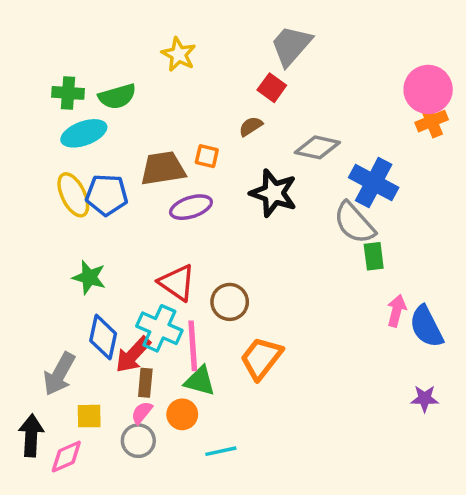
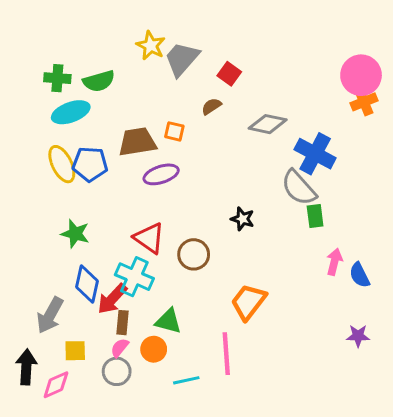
gray trapezoid: (291, 46) -> (182, 59), moved
black star: (274, 193) -> (243, 219), moved, size x0.6
blue semicircle: (426, 327) -> (360, 275), size x0.7
pink line: (193, 346) -> (226, 354), moved
orange trapezoid: (261, 358) -> (248, 302), moved

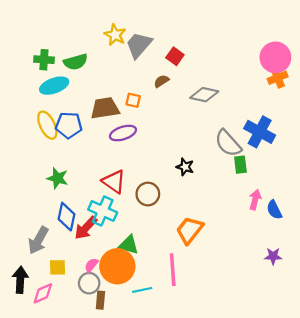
blue cross: (315, 154) -> (260, 132), moved
brown rectangle: (123, 323) -> (100, 300), moved
orange circle: (154, 349) -> (117, 266), size x1.8

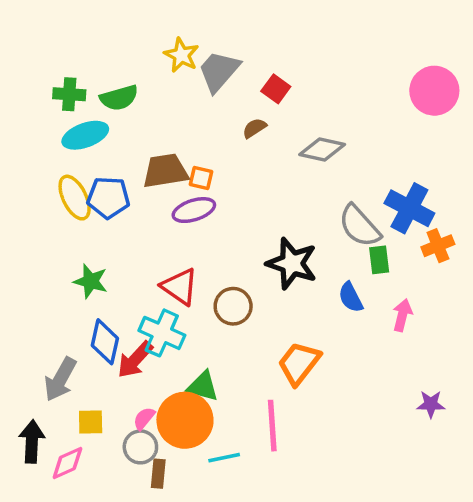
orange cross: (278, 78) -> (438, 246), moved
orange square: (133, 100) -> (201, 178), moved
black star: (185, 167) -> (292, 263), size x1.8
blue semicircle: (274, 210) -> (351, 297), moved

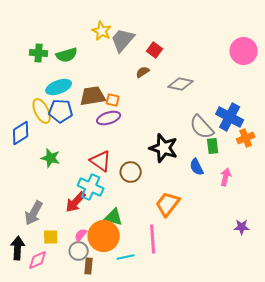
cyan ellipse: (85, 135) -> (59, 87), moved
blue diamond: (105, 342) -> (21, 133), moved, turned 45

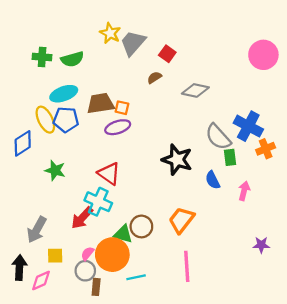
brown circle: (131, 172) -> (141, 226), moved
pink line: (153, 239) -> (187, 266), moved

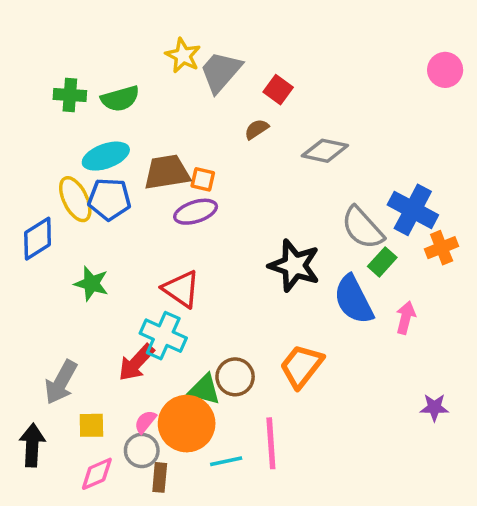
pink circle: (263, 55) -> (445, 70), moved, size x0.7
green rectangle: (230, 157) -> (382, 262), turned 49
blue semicircle: (213, 180) -> (354, 300), size x1.6
pink line: (187, 266) -> (271, 443), moved
pink diamond: (41, 280) -> (97, 474), moved

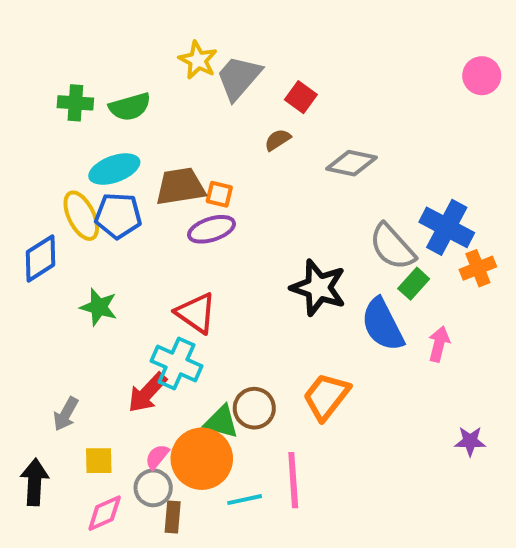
gray arrow: (61, 382) -> (66, 414), size x0.7

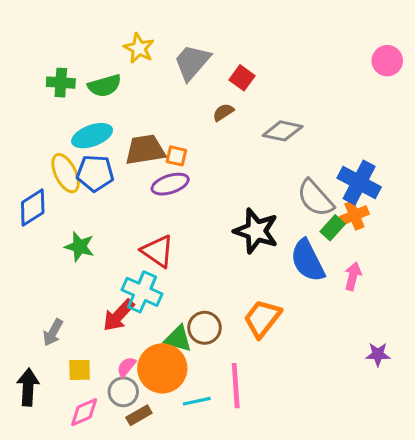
yellow star: (198, 60) -> (139, 48), moved
orange cross: (478, 268) -> (354, 215), moved
brown rectangle: (173, 517) -> (139, 415), turned 55

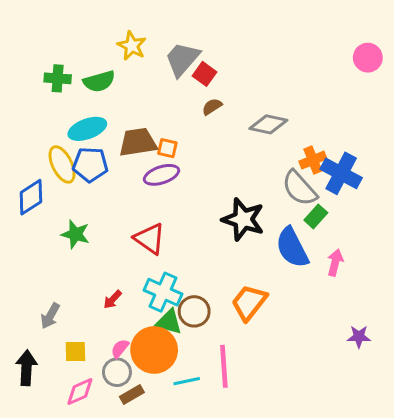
red square: (242, 78) -> (205, 74), moved
orange cross: (354, 215) -> (313, 160), moved
cyan cross: (142, 292) -> (163, 292), moved
red arrow: (119, 315) -> (113, 300), size x0.6

